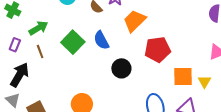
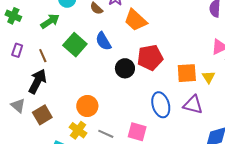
orange trapezoid: (134, 21) -> (135, 20), turned -90
green arrow: (38, 28) -> (50, 21), moved
red pentagon: (158, 49) -> (150, 58), moved
black arrow: (19, 75) -> (37, 81), moved

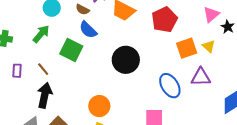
blue semicircle: (103, 41) -> (88, 30), moved
red pentagon: (150, 58) -> (164, 20), moved
black circle: (125, 68) -> (126, 60), size x1.4

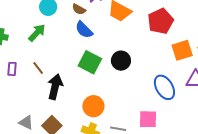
green square: (71, 50) -> (90, 62), moved
black circle: (126, 60) -> (121, 61), size x0.7
black arrow: (45, 95) -> (55, 87), moved

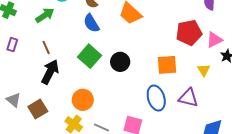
red pentagon: (161, 21) -> (189, 33), moved
orange square: (182, 50) -> (167, 65), moved
brown line: (38, 68) -> (46, 47), moved

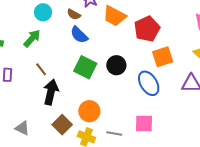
red pentagon: (189, 33) -> (147, 29), moved
blue ellipse: (156, 98) -> (149, 83), moved
brown square: (38, 109) -> (62, 125), moved

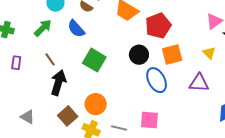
blue semicircle: (79, 35) -> (76, 29), moved
black circle: (116, 65) -> (139, 55), moved

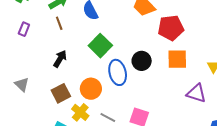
black circle: (139, 55) -> (142, 61), moved
brown line: (50, 59) -> (59, 23), moved
blue ellipse: (157, 80) -> (118, 72), moved
black arrow: (58, 83) -> (60, 59), size x0.7

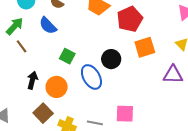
green square: (100, 46) -> (67, 56), size x0.7
orange circle: (91, 89) -> (57, 87), moved

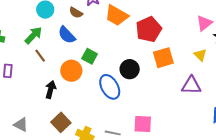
green square: (67, 56) -> (90, 56), moved
orange circle: (57, 87) -> (71, 71), moved

